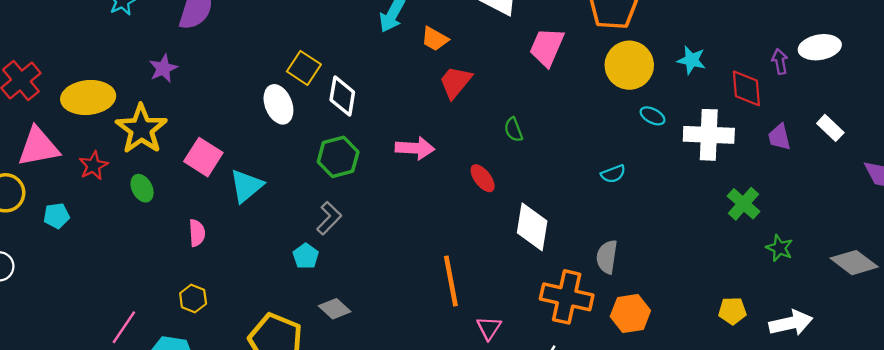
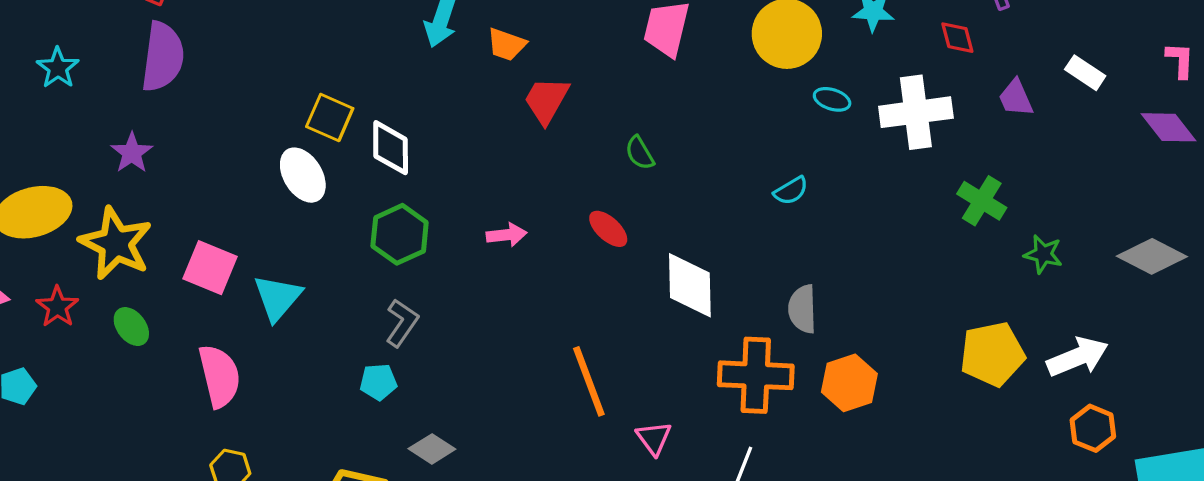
red diamond: (746, 88) -> (957, 38), size x0.7
pink arrow: (415, 148) -> (506, 235), moved, size x0.7
pink semicircle: (197, 233) -> (220, 376), size x1.6
cyan pentagon: (306, 256) -> (378, 382), turned -30
yellow pentagon: (732, 311) -> (992, 354), size x1.6

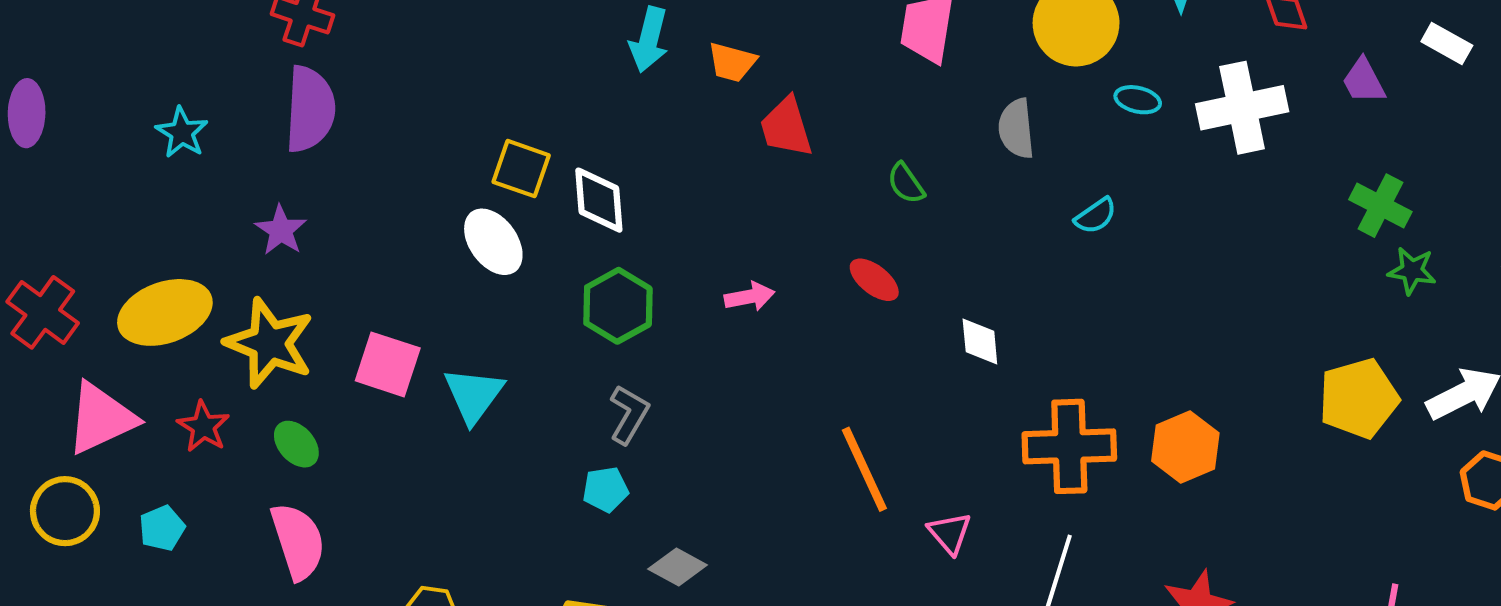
red trapezoid: (546, 100) -> (786, 127), turned -42
green cross: (982, 201) -> (1380, 206), moved
white diamond: (690, 285) -> (980, 342), size x0.6
gray semicircle: (802, 309) -> (1016, 129), moved
pink semicircle: (220, 376) -> (298, 541), moved

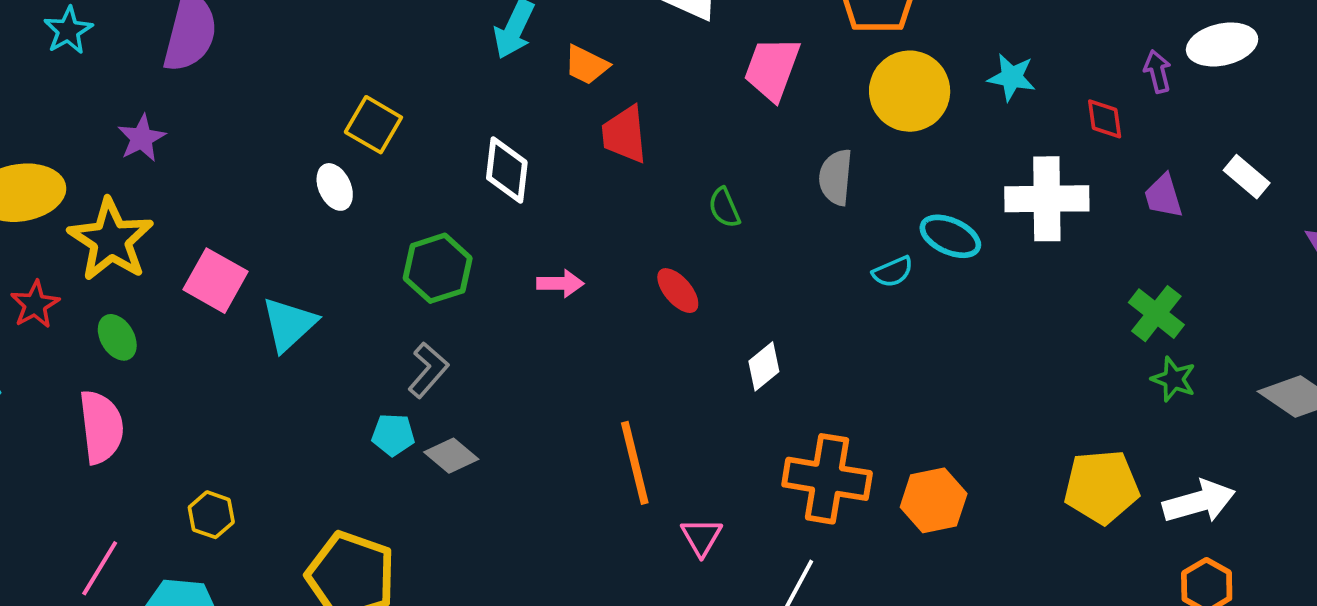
cyan ellipse: (1138, 100) -> (950, 236), moved, size x1.4
white diamond: (599, 200) -> (507, 170), moved
white ellipse: (493, 242) -> (335, 187), size x0.7
white diamond: (980, 342) -> (764, 366), turned 45
gray diamond: (678, 567) -> (451, 456), moved

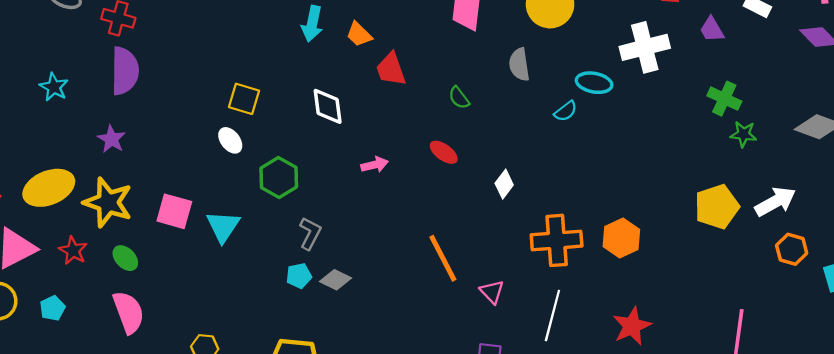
orange trapezoid: (586, 65) -> (359, 34), turned 32
green hexagon: (438, 268) -> (279, 178), moved

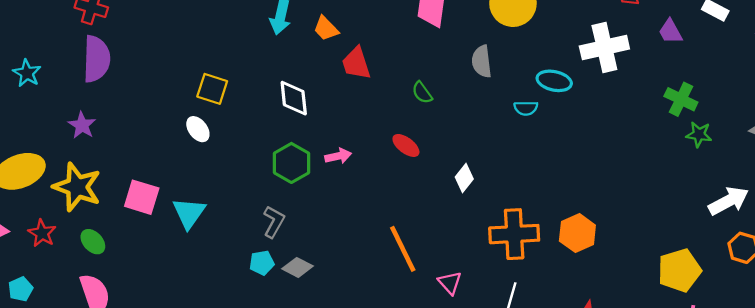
cyan semicircle: (566, 111) -> (526, 108), turned 35
green hexagon: (279, 178) -> (291, 163), moved
yellow pentagon: (717, 207) -> (679, 270), moved

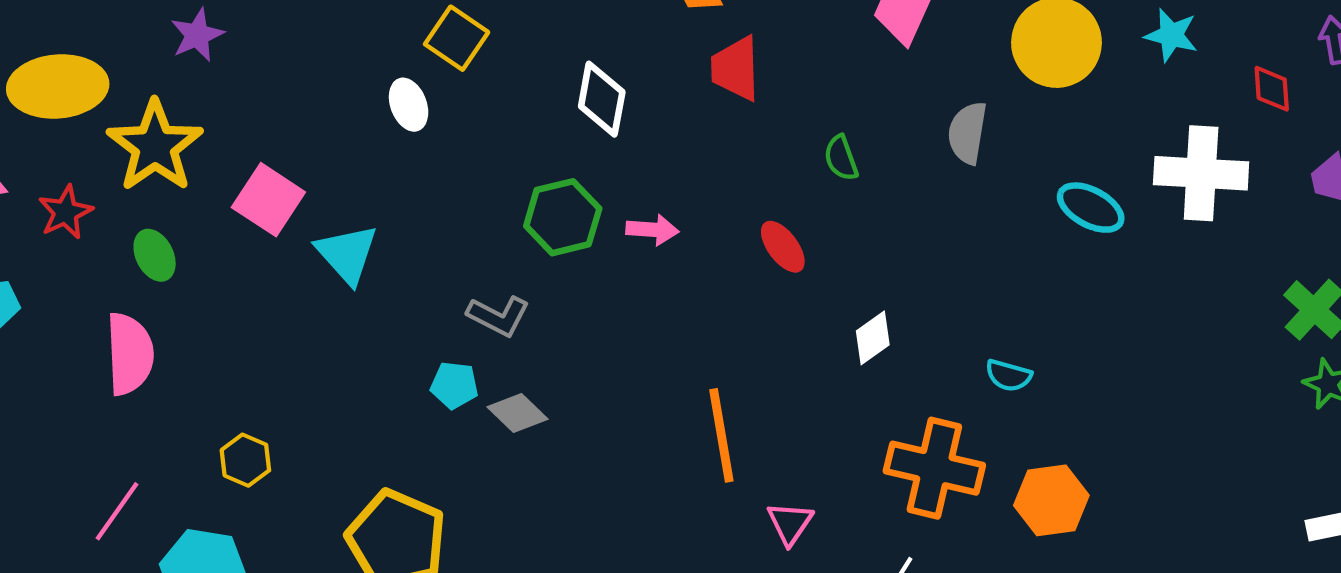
cyan semicircle: (526, 108) -> (1009, 375), moved
cyan triangle: (189, 213) -> (347, 254), turned -33
gray L-shape: (274, 222) -> (498, 316), turned 72

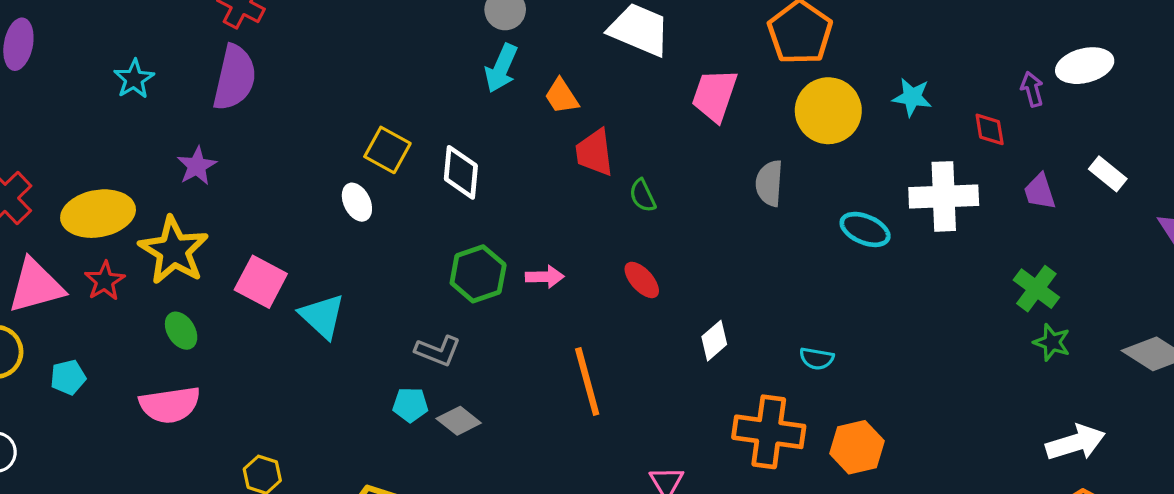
white diamond: (602, 99) -> (461, 172), moved
green semicircle: (841, 158) -> (643, 196), moved
red star: (65, 212) -> (105, 281), moved
pink semicircle: (130, 354) -> (170, 405), turned 90
orange line: (721, 435) -> (587, 382), moved

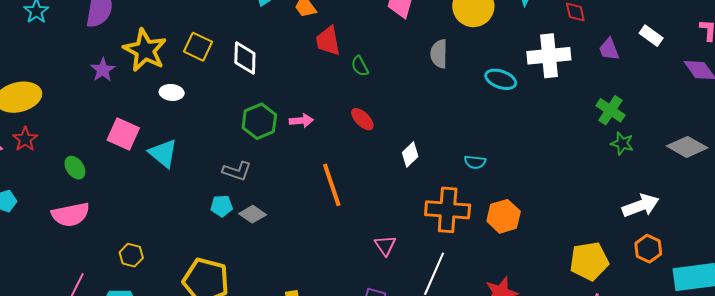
purple star: (197, 166) -> (103, 70), moved
white ellipse: (357, 202) -> (172, 92), moved, turned -55
yellow star: (174, 250) -> (145, 50), moved

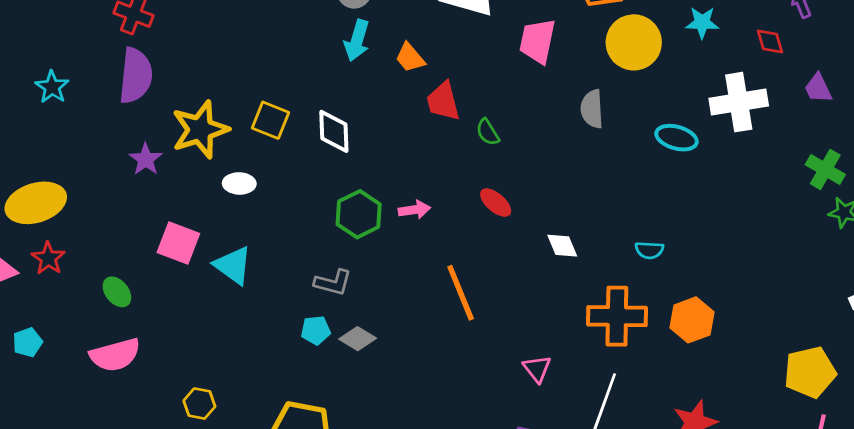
yellow star: (145, 50) -> (200, 129), turned 30
white diamond: (410, 155) -> (562, 246), turned -65

